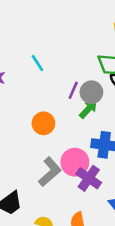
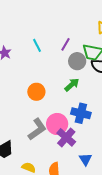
purple line: (73, 90) -> (65, 44), moved
gray circle: (91, 92) -> (77, 61), moved

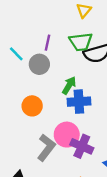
gray circle: (77, 61) -> (39, 64), moved
blue cross: (81, 113) -> (79, 102), moved

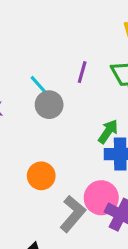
gray circle: (39, 64) -> (49, 105), moved
orange circle: (32, 106) -> (41, 176), moved

